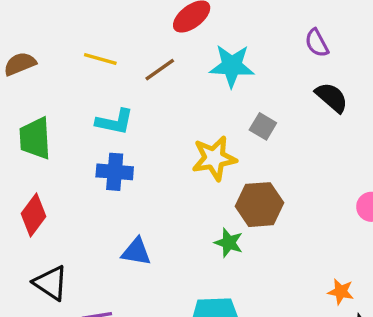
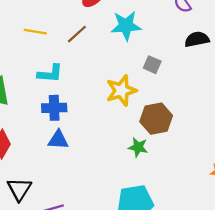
black semicircle: (332, 97) -> (197, 39), turned -45
blue triangle: (136, 252) -> (58, 140), moved
black triangle: (51, 283) -> (19, 189), turned 35

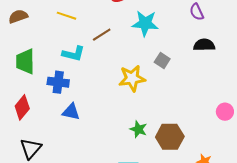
brown line: (77, 34) -> (102, 35), moved
blue cross: (54, 108) -> (58, 82), moved
brown hexagon: (156, 119) -> (170, 137), moved

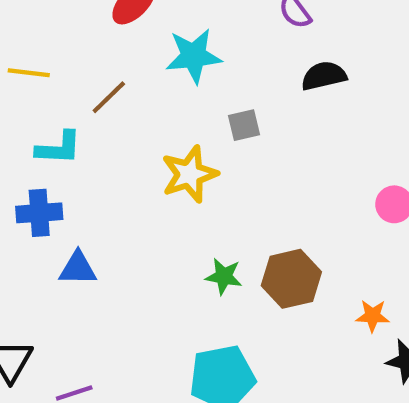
gray square: (162, 60) -> (244, 125), turned -35

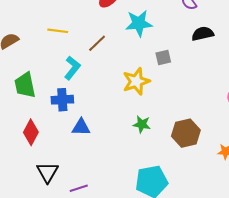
cyan L-shape: (59, 148) -> (72, 68), turned -55
green star: (224, 276) -> (142, 124), moved

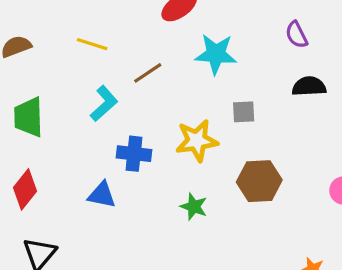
blue cross: (62, 100) -> (134, 154), moved
brown hexagon: (186, 133) -> (259, 181), moved

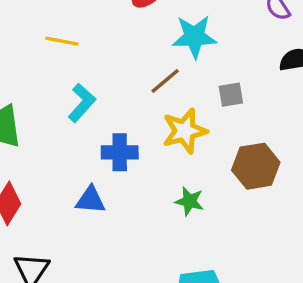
brown line: (148, 73) -> (165, 81), moved

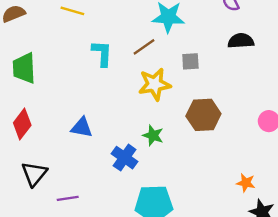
cyan L-shape: (82, 103) -> (102, 53), moved, turned -44
blue cross: (120, 152) -> (125, 158), moved, turned 30

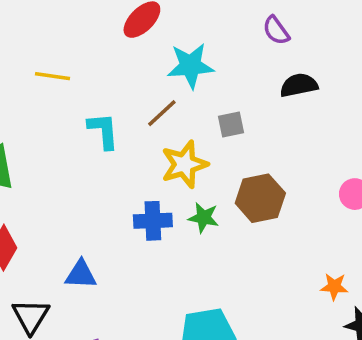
blue triangle: (82, 127) -> (81, 274), moved
green star: (153, 135) -> (204, 218), moved
blue cross: (125, 158) -> (153, 221), moved, turned -30

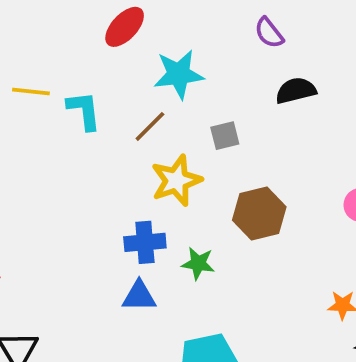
cyan L-shape: (103, 131) -> (84, 111), moved
green star: (204, 218) -> (198, 263), moved
blue triangle: (81, 274) -> (139, 296), moved

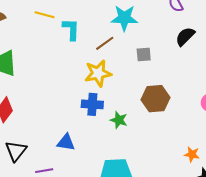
black semicircle: (296, 91) -> (185, 36), turned -40
yellow star: (176, 180) -> (98, 73), moved
blue triangle: (139, 296) -> (66, 142), moved

